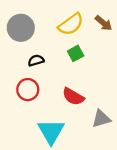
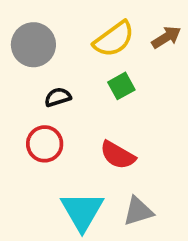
brown arrow: (104, 23) -> (166, 37), turned -72
gray triangle: (101, 119) -> (138, 211), moved

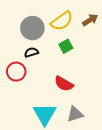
gray circle: (33, 45) -> (32, 28), moved
red circle: (45, 144) -> (16, 72), moved

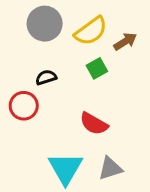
brown arrow: (90, 20) -> (125, 42), moved
gray circle: (32, 28) -> (45, 24), moved

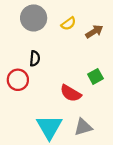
yellow semicircle: (91, 31) -> (68, 24), size x0.6
green square: (97, 68) -> (95, 76), moved
black semicircle: (46, 77) -> (35, 58), turned 112

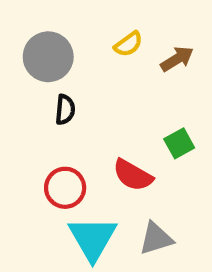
gray circle: (34, 18) -> (48, 57), moved
red circle: (18, 80) -> (65, 188), moved

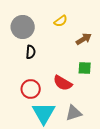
brown arrow: (177, 59) -> (84, 39), moved
green square: (179, 143) -> (85, 68), turned 32

